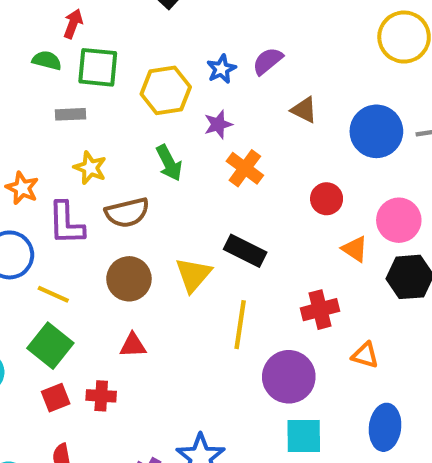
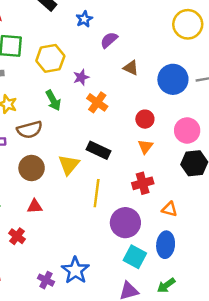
blue star: (221, 69) -> (84, 19), moved
orange triangle: (355, 249) -> (145, 147), moved, turned 35
red cross: (101, 396) -> (17, 236), turned 35
blue ellipse: (385, 427) -> (166, 245), moved
cyan square: (304, 436) -> (135, 257), turned 30

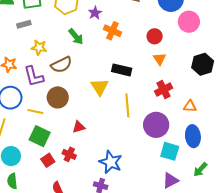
pink circle: (187, 130) -> (189, 22), moved
brown circle: (32, 168) -> (58, 97), moved
blue star: (75, 270) -> (111, 162), moved

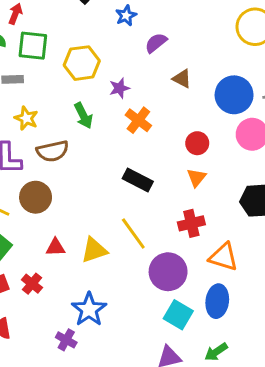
yellow triangle: (100, 87) -> (94, 250), moved, turned 30
yellow line: (127, 105) -> (133, 233), turned -45
orange triangle: (190, 106) -> (224, 257), size x1.5

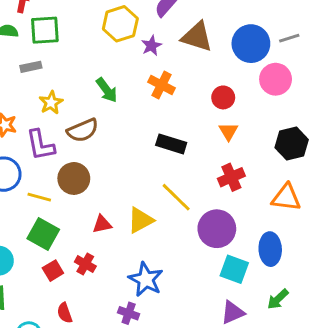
yellow hexagon: (82, 63) -> (120, 24), moved
brown triangle: (182, 79) -> (197, 37), size x1.6
purple star: (119, 88) -> (151, 46), moved
yellow star: (26, 118) -> (51, 103), turned 30
orange triangle: (224, 257) -> (286, 197), moved

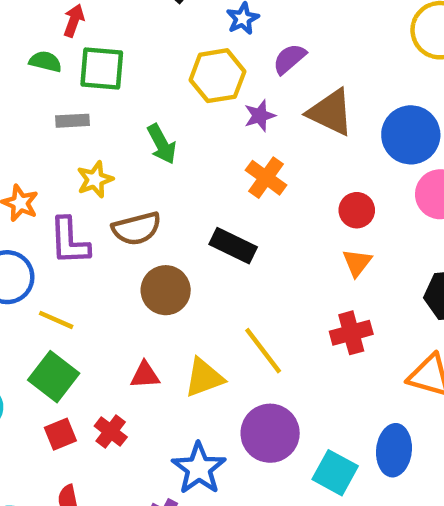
green arrow: (107, 90) -> (162, 144), moved
black rectangle: (171, 144) -> (233, 246), moved
brown circle: (74, 178) -> (166, 290), moved
purple circle: (217, 229) -> (270, 433), moved

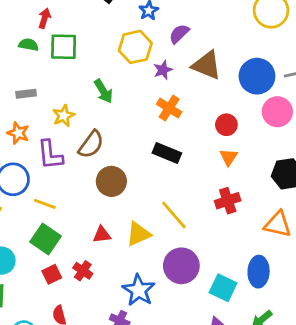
gray rectangle: (72, 121) -> (26, 94), moved
brown semicircle: (136, 229) -> (91, 144), turned -36
black rectangle: (233, 246) -> (167, 153), moved

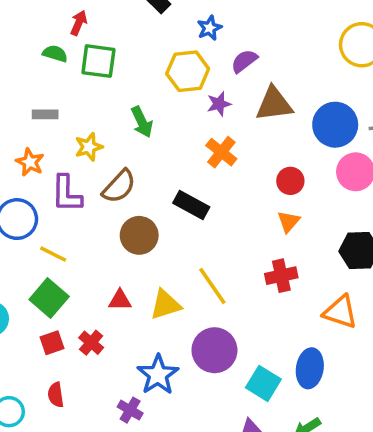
brown triangle: (207, 65) -> (274, 104), turned -36
black rectangle: (167, 153) -> (191, 205), moved

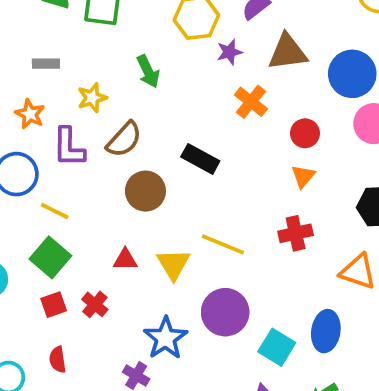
orange cross: (221, 152) -> (251, 102), moved
yellow line: (212, 286) -> (223, 244), turned -33
yellow triangle: (165, 305) -> (173, 264), turned -44

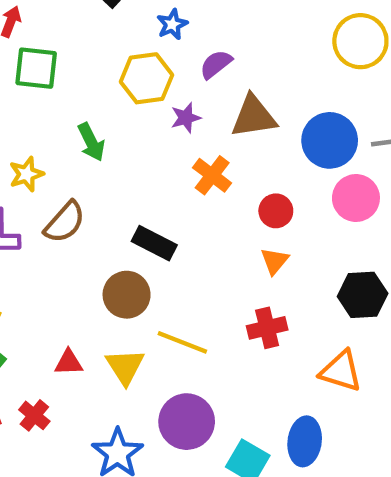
brown circle: (145, 191) -> (127, 295), moved

